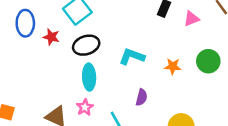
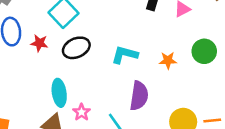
cyan ellipse: (89, 77) -> (59, 93), moved
purple semicircle: (141, 97) -> (139, 96), size x1.6

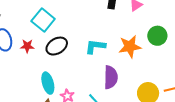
orange star: (168, 60) -> (130, 47), size x1.6

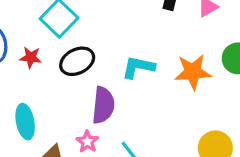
purple semicircle: (111, 77) -> (103, 105), moved
cyan ellipse: (48, 83) -> (25, 122), moved

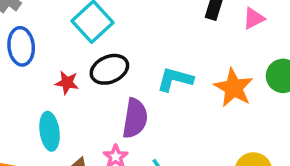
red star: (31, 57) -> (67, 83), moved
orange star: (193, 72) -> (234, 88), turned 30

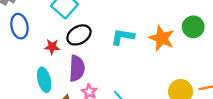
purple semicircle: (135, 118) -> (77, 68), moved

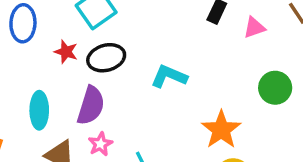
orange star: (162, 38) -> (221, 130), moved
red star: (52, 47) -> (66, 52), moved

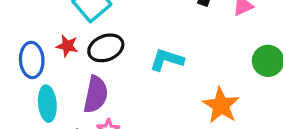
blue ellipse: (23, 23) -> (32, 60), moved

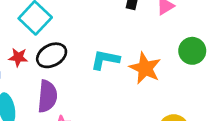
orange star: (221, 105) -> (145, 68), moved

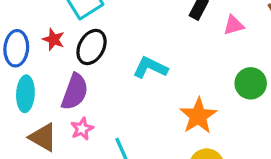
black ellipse: (52, 55) -> (92, 47), turned -48
orange star: (145, 68) -> (198, 116), moved

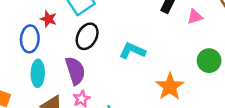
red star: (54, 39) -> (48, 19), moved
purple semicircle: (75, 92) -> (75, 71), turned -36

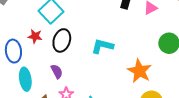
red star: (48, 19) -> (35, 36), moved
purple semicircle: (75, 71) -> (57, 71), size x0.6

